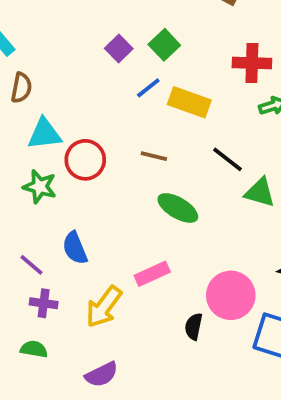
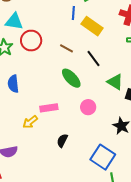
blue line: (148, 88) -> (73, 13), turned -64
black line: (227, 159) -> (94, 58), moved
pink circle: (231, 295) -> (88, 107), moved, size x0.6
yellow arrow: (104, 307) -> (30, 122), moved, size x0.7

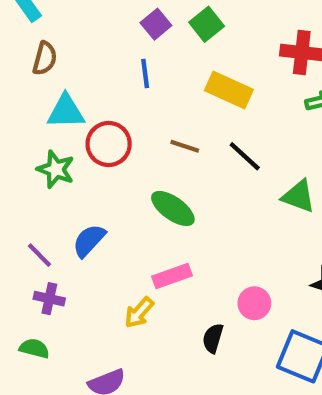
blue line: (73, 13) -> (145, 74), moved
green ellipse: (71, 78) -> (173, 208), moved
blue semicircle: (13, 84) -> (89, 241), turned 60
pink circle: (88, 107) -> (254, 303), moved

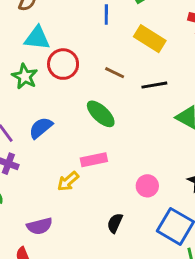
blue line: (145, 74) -> (106, 14), moved
black line: (245, 156) -> (154, 85), turned -60
black semicircle: (213, 338) -> (115, 223), moved

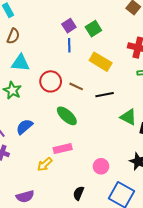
red circle: (63, 64) -> (51, 81), moved

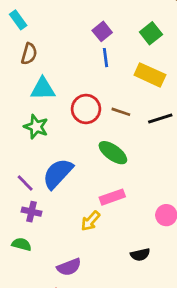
green square: (93, 29) -> (151, 33), moved
blue semicircle: (24, 127) -> (58, 174), size x1.4
black semicircle: (79, 193) -> (140, 255), turned -120

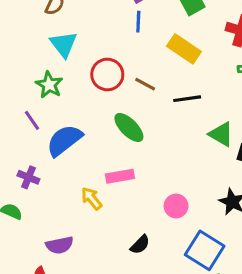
cyan triangle: (43, 89) -> (64, 44), turned 44
purple line: (25, 183) -> (32, 120), moved
yellow arrow: (90, 221) -> (92, 198), turned 90
black semicircle: (140, 255) -> (140, 245), turned -42

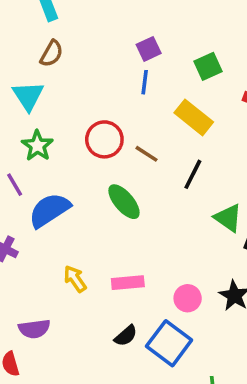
cyan triangle: (64, 44) -> (28, 96), moved
black line: (187, 99) -> (193, 174), turned -60
pink rectangle: (120, 176) -> (128, 283), moved
pink circle: (176, 206) -> (188, 298), moved
blue square: (205, 250) -> (169, 343), moved

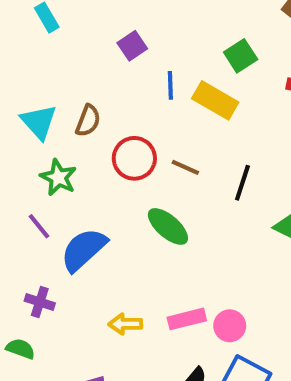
purple square: (149, 49) -> (132, 46), moved
brown semicircle: (51, 54) -> (88, 121), moved
yellow rectangle: (194, 117) -> (215, 100), moved
yellow arrow: (75, 279) -> (125, 324), turned -48
pink circle: (188, 298) -> (230, 326), moved

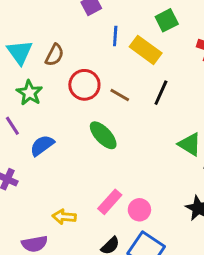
black line: (242, 183) -> (161, 93), moved
blue semicircle: (84, 250) -> (42, 145), size x0.7
pink rectangle: (187, 319) -> (110, 202), turned -40
yellow arrow: (125, 324) -> (64, 217), moved

